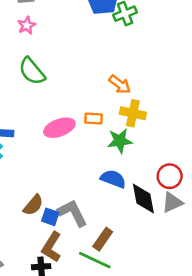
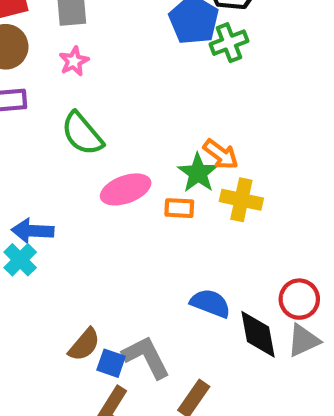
pink ellipse: (59, 128) -> (126, 189), moved
green star: (120, 141) -> (198, 173), moved, turned -30

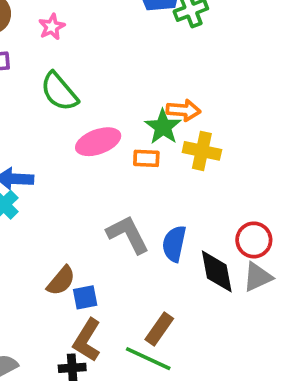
orange arrow: (221, 154) -> (183, 110), turned -32
blue semicircle: (210, 303) -> (174, 244), turned -99
gray L-shape: (146, 357) -> (128, 234), moved
blue square: (111, 363) -> (85, 297), turned -30

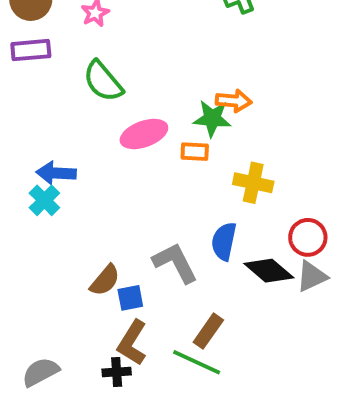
green star: (163, 127) -> (212, 118), turned -30
yellow cross: (202, 151) -> (253, 183), moved
gray L-shape: (128, 234) -> (175, 263), moved
black diamond: (217, 271) -> (269, 271), turned -39

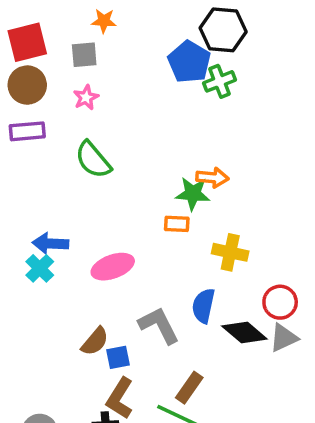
pink ellipse: (144, 134) -> (113, 267), moved

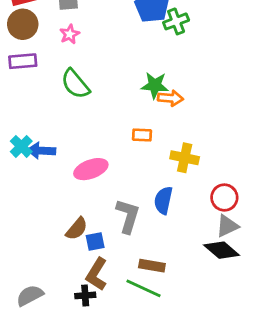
green star: (193, 194) -> (155, 85), moved
cyan cross: (40, 268) -> (21, 146), moved
gray L-shape: (159, 325) -> (128, 216), turned 44
black diamond: (244, 332) -> (222, 250), moved
brown rectangle: (189, 388) -> (152, 266), turned 65

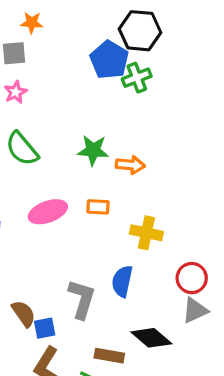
green star: (155, 85) -> (93, 150), moved
pink ellipse: (91, 169) -> (48, 212), moved
brown semicircle: (77, 229) -> (24, 314), turned -75
black diamond: (222, 250) -> (151, 338), moved

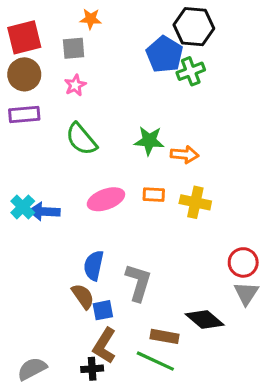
yellow cross: (146, 233) -> (195, 202), moved
blue semicircle: (122, 281) -> (94, 266), moved
gray triangle: (195, 310) -> (246, 293), turned -32

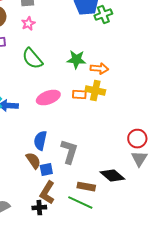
yellow cross: (195, 202) -> (95, 91), moved

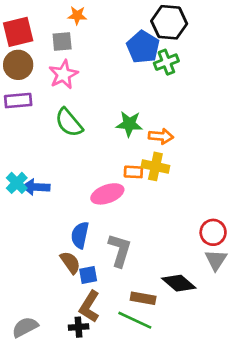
pink star: (28, 24) -> (63, 74), size x1.5
pink ellipse: (48, 98) -> (107, 194), moved

